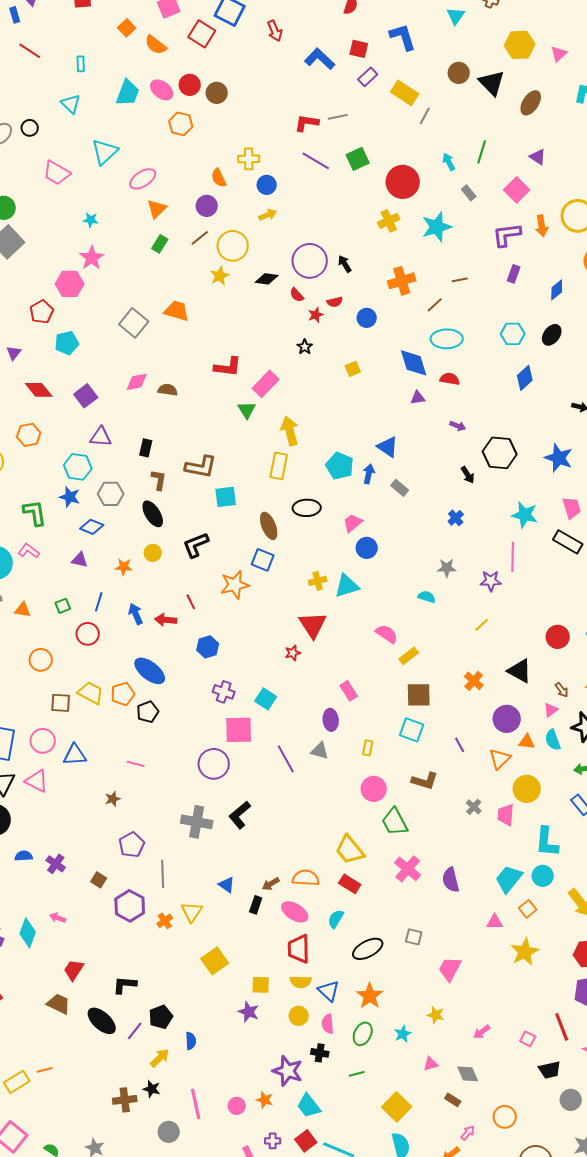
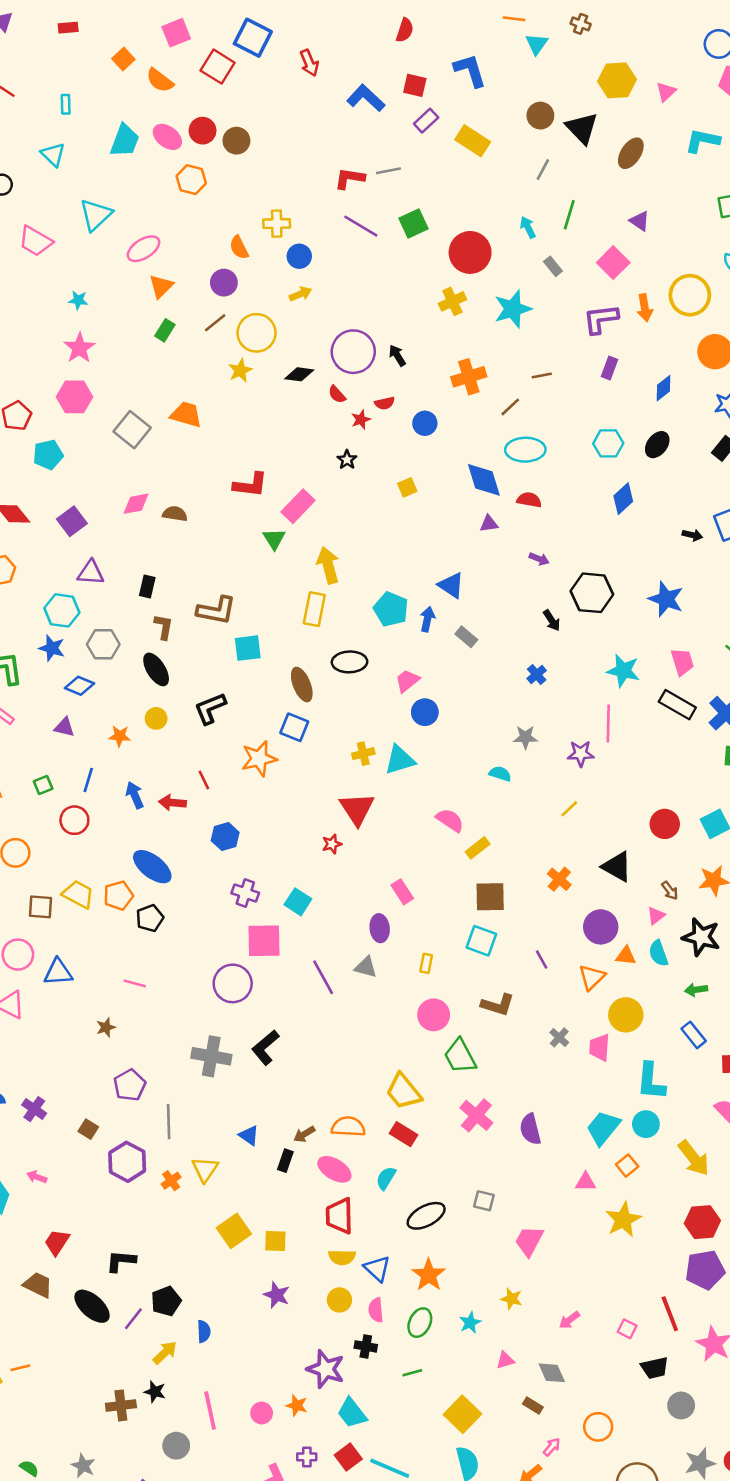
gray line: (425, 116) -> (543, 170), moved
pink hexagon: (70, 284) -> (74, 397), moved
yellow square: (261, 985) -> (275, 1241), moved

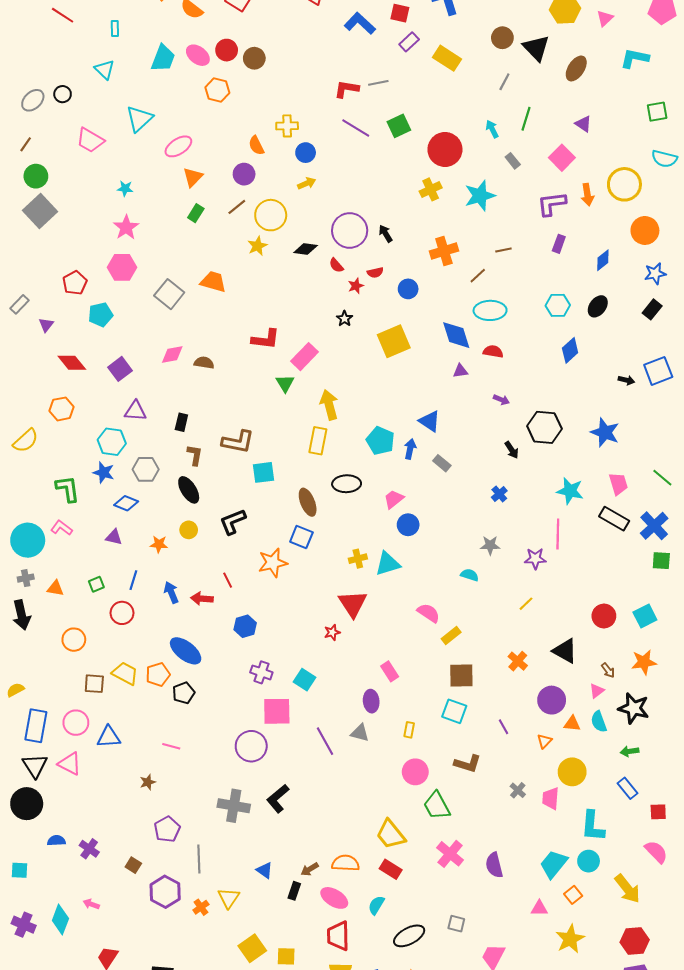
yellow square: (407, 487) -> (394, 341), size x2.0
orange triangle: (592, 977) -> (544, 741), size x0.7

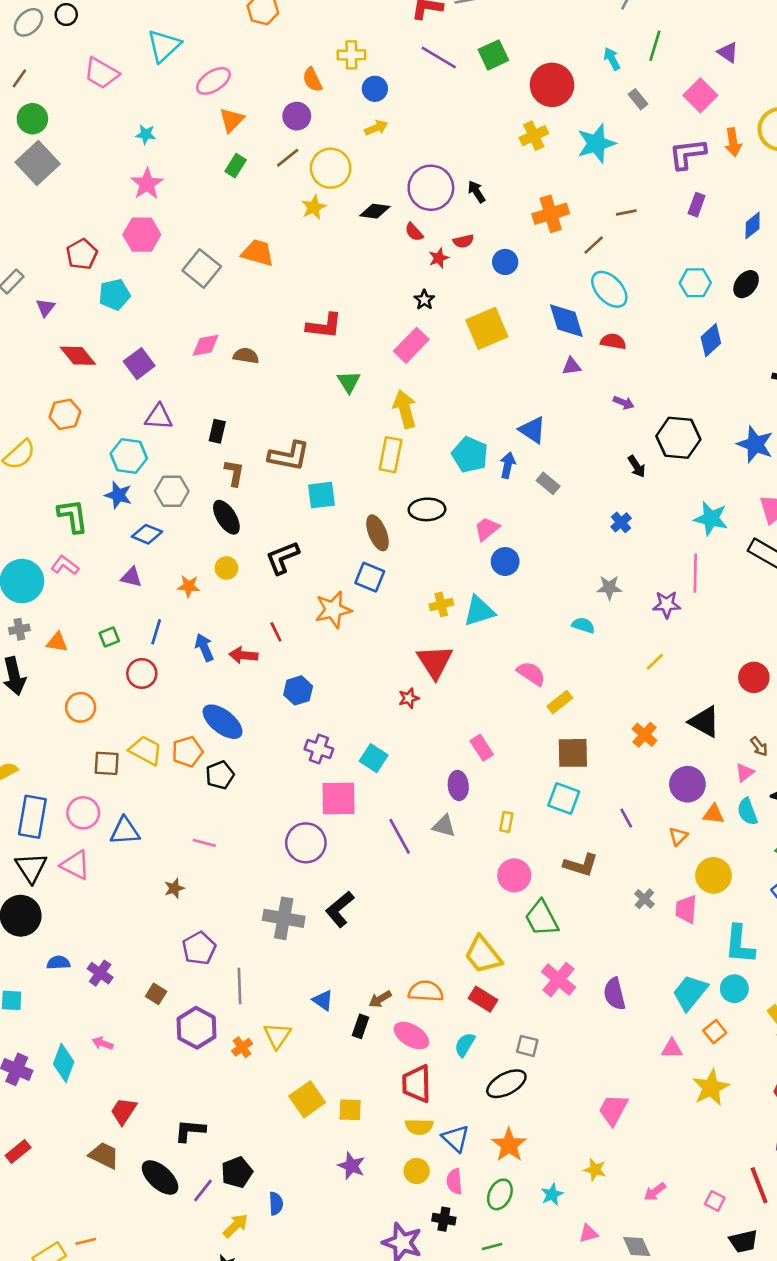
cyan ellipse: (490, 310) -> (609, 289), turned 48
pink rectangle: (305, 357) -> (411, 345), moved
gray square: (456, 924) -> (527, 1046), moved

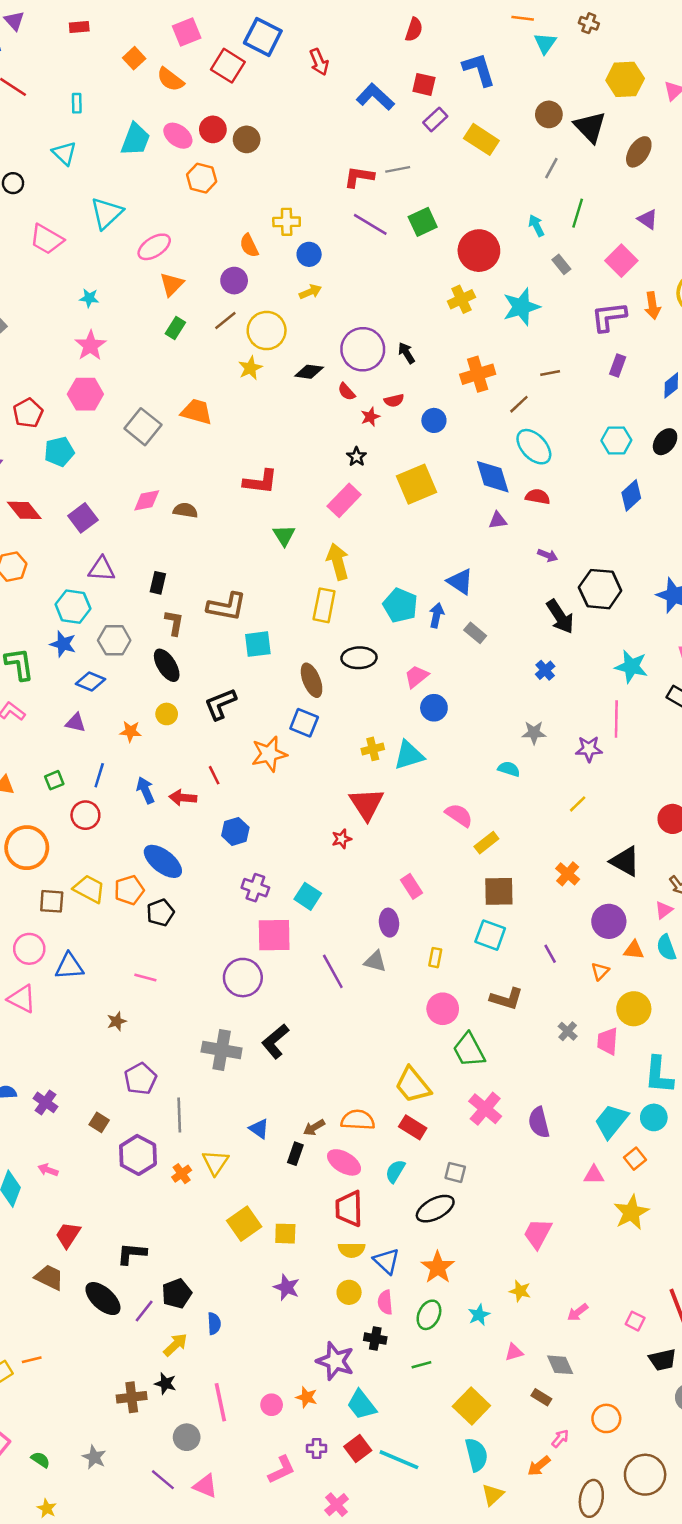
black arrow: (637, 466) -> (560, 617), size x1.6
orange circle: (81, 707) -> (27, 848), size x1.5

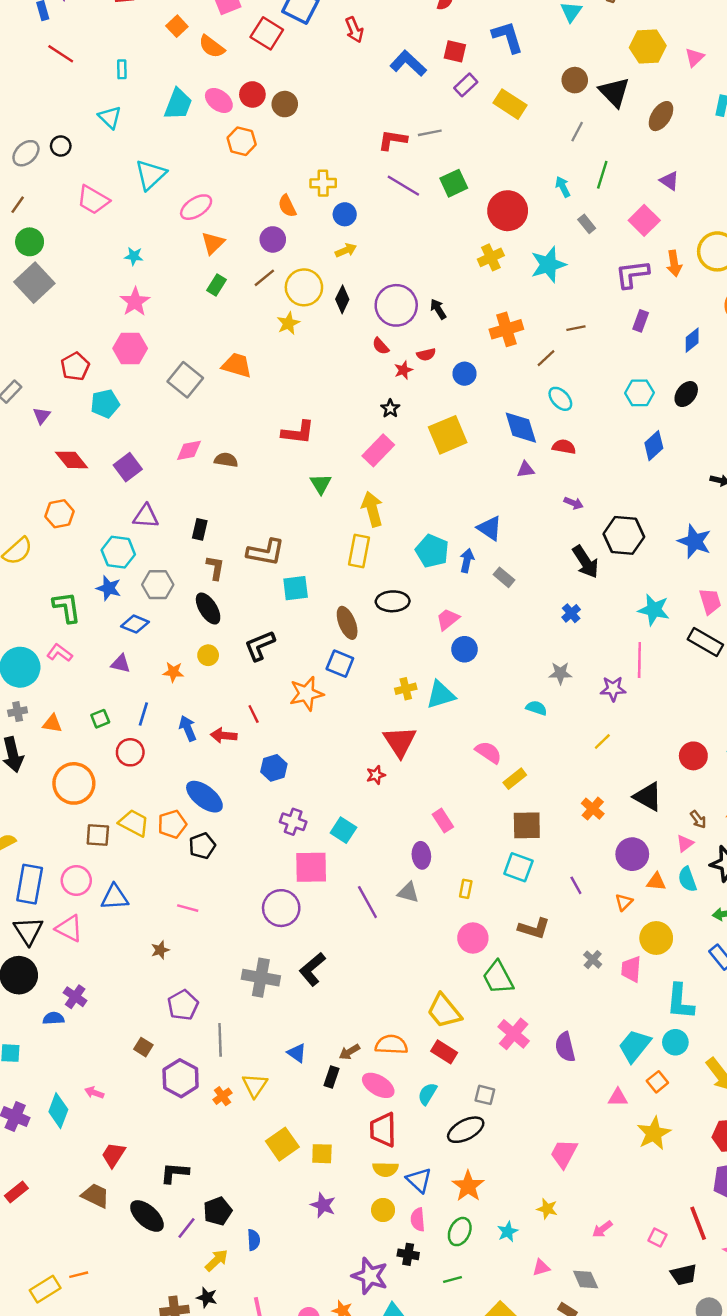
black diamond: (309, 372) -> (342, 299), moved, turned -72
cyan ellipse: (534, 447) -> (560, 399), size x0.7
purple cross: (45, 1102) -> (75, 997), moved

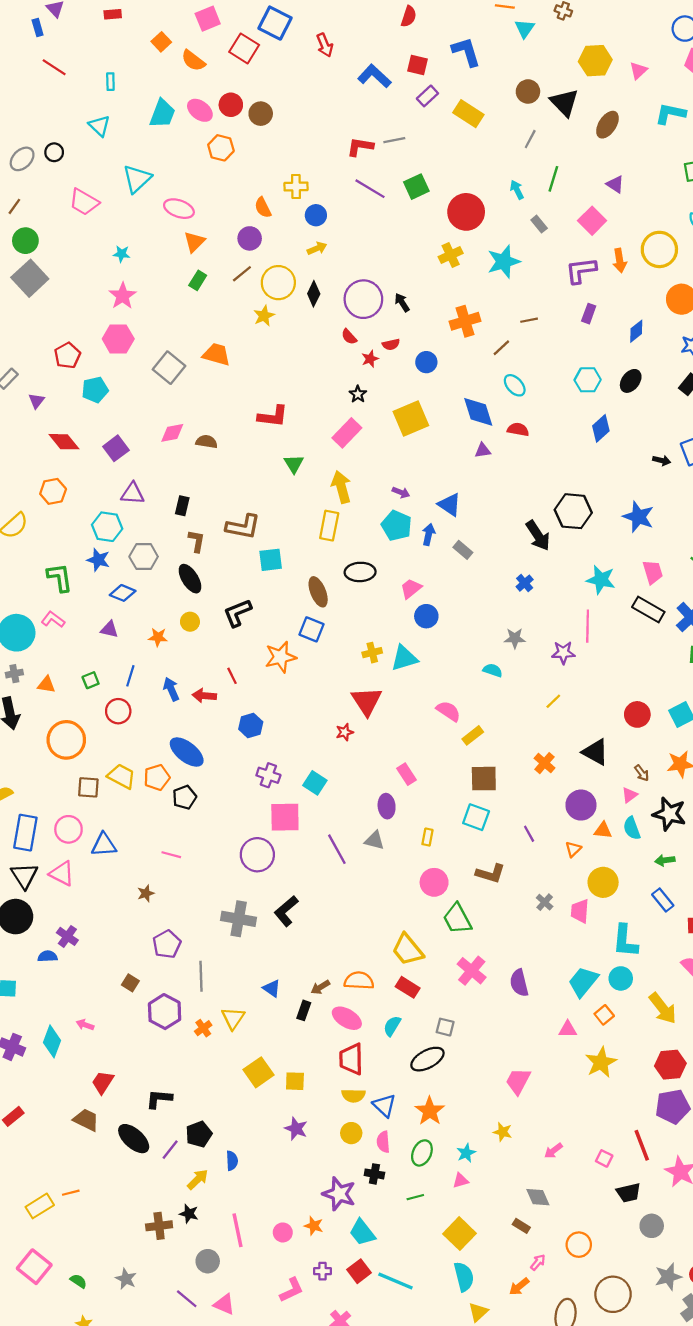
pink ellipse: (196, 207) -> (179, 209), turned 52
purple arrow: (574, 503) -> (401, 492), moved
pink triangle: (541, 1268) -> (461, 1181), moved

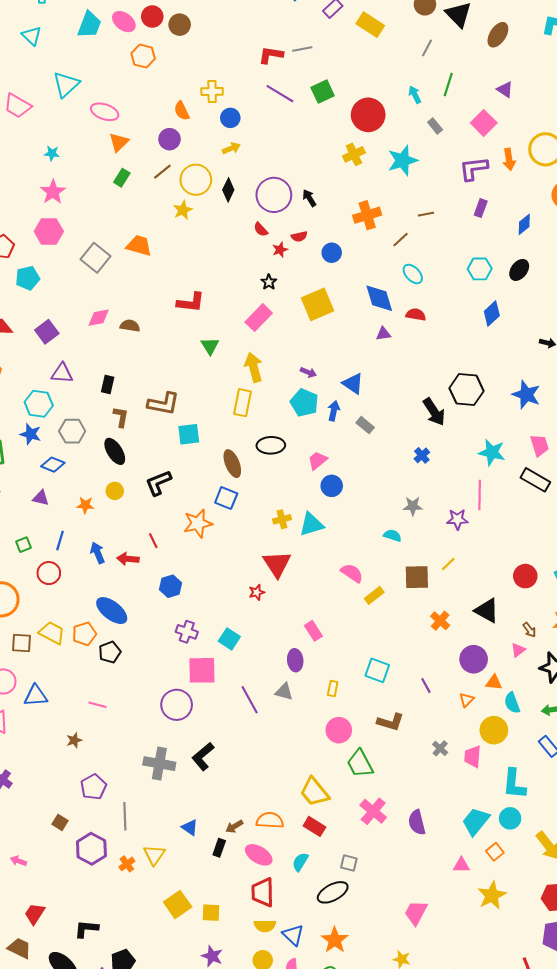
brown square: (484, 779) -> (417, 577), moved
cyan semicircle: (632, 828) -> (512, 703), moved

